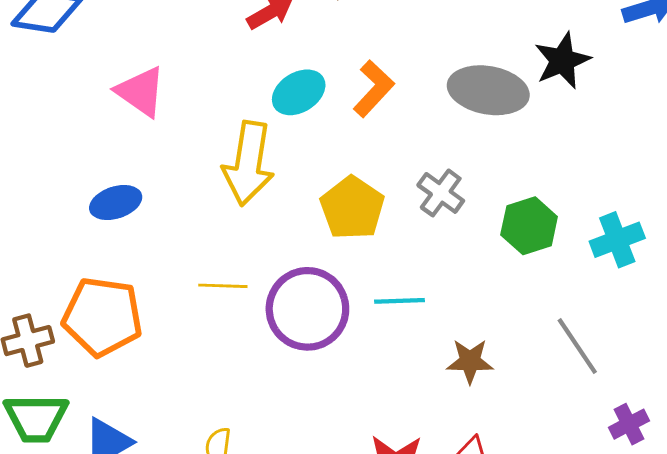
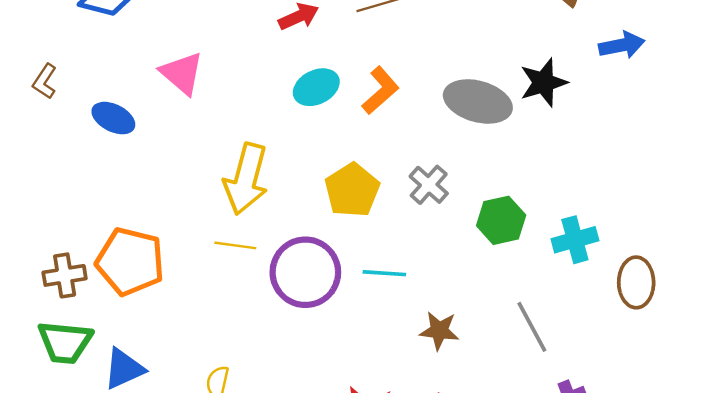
yellow arrow: (248, 163) -> (246, 179), moved
blue ellipse: (116, 203) -> (113, 118), moved, turned 39

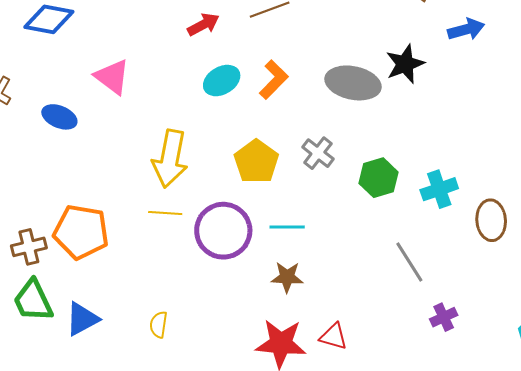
brown star: (439, 331) -> (287, 277), moved
green trapezoid: (65, 342) -> (33, 301), turned 63

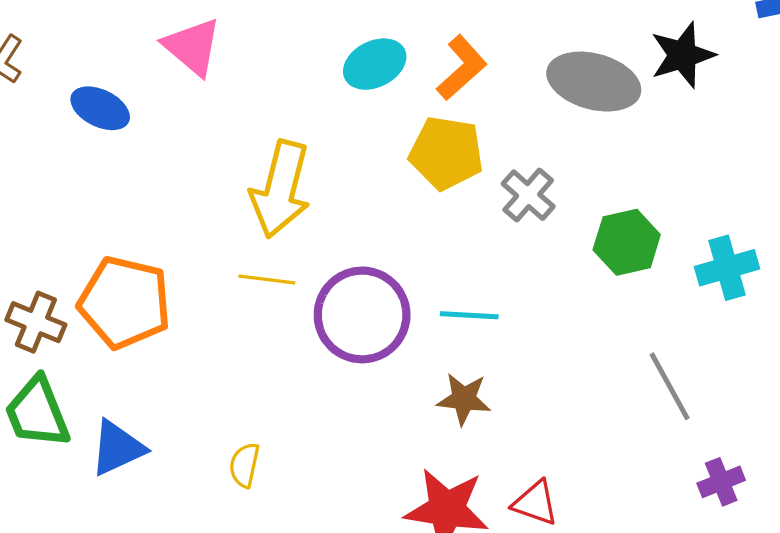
yellow pentagon: (256, 162) -> (446, 153), moved, turned -30
brown cross: (29, 247) -> (36, 322), turned 32

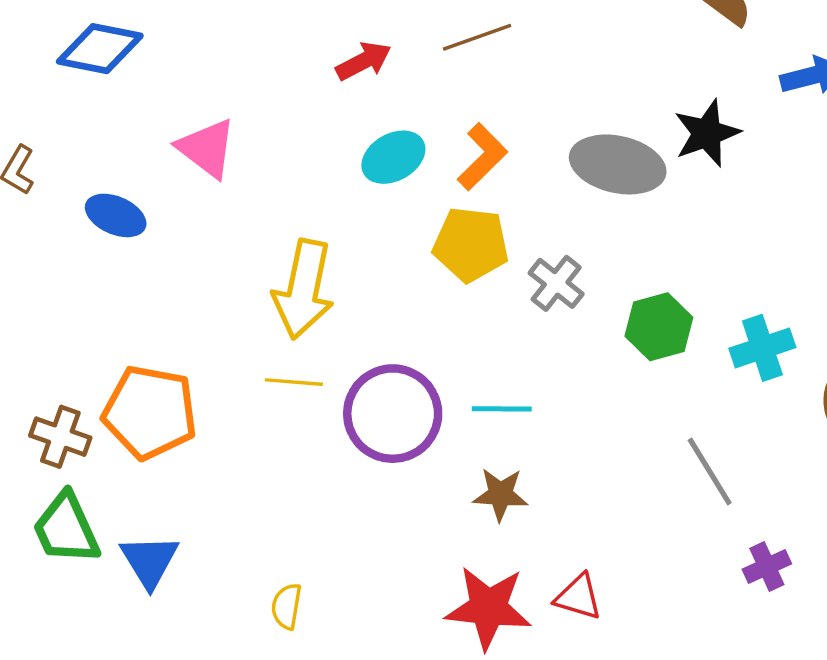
blue triangle: (117, 448) -> (150, 561), turned -34
yellow semicircle: (244, 465) -> (287, 606), moved

